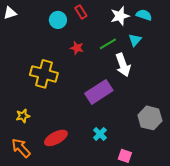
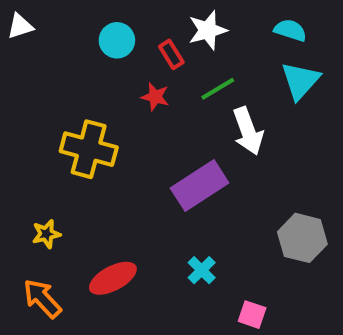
red rectangle: (81, 12) -> (171, 54), moved
white star: (120, 16) -> (208, 30), moved
cyan triangle: (135, 40) -> (300, 81), moved, size x1.5

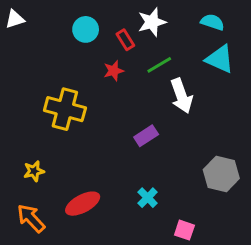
cyan triangle: (300, 81) -> (220, 59), turned -48
red star: (155, 97) -> (114, 71), turned -30
purple rectangle: (200, 186) -> (146, 136), size x0.6

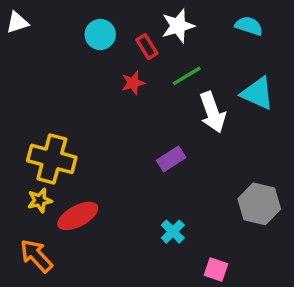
cyan triangle: (220, 59) -> (257, 93), moved
yellow cross: (65, 109) -> (52, 159), moved
red ellipse: (83, 204) -> (78, 216), moved

